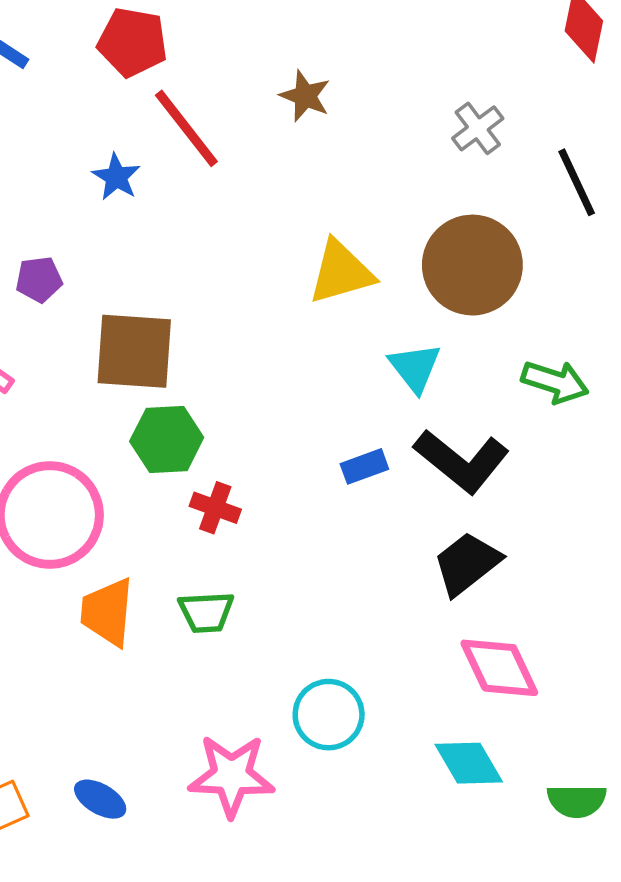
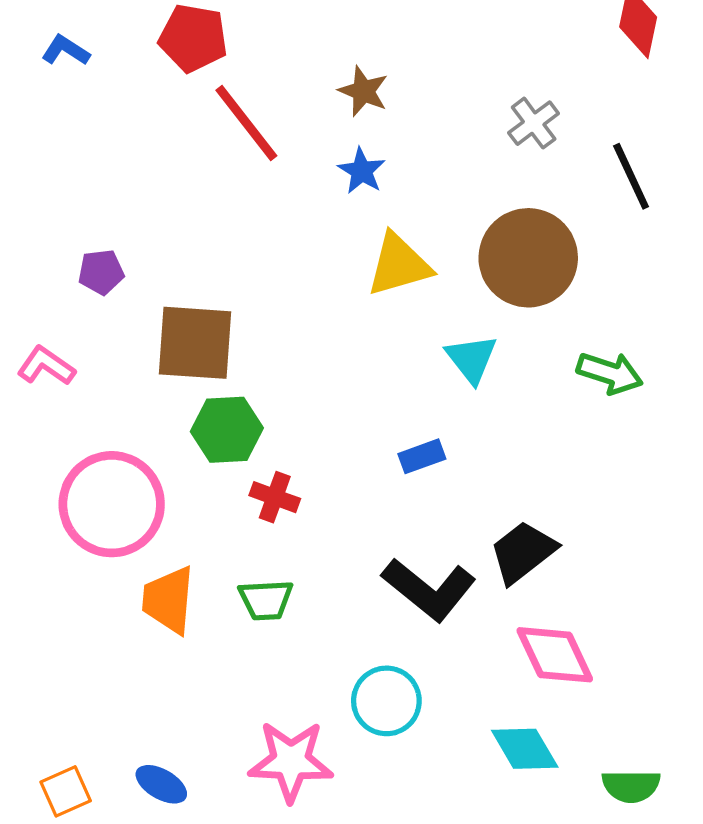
blue star: (116, 177) -> (362, 171), moved
black L-shape: (462, 461) -> (429, 589), moved

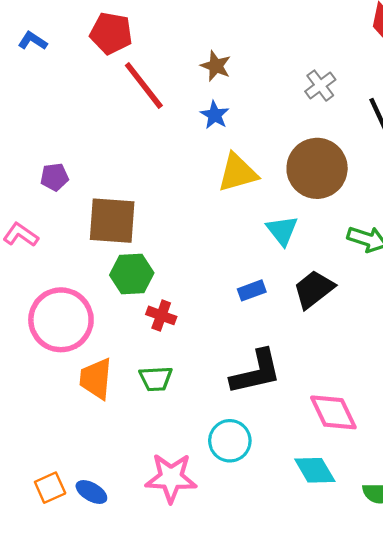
black trapezoid: (523, 552) -> (314, 289), moved
black L-shape: (429, 589) -> (256, 372), turned -52
orange square: (66, 791) -> (50, 488), moved

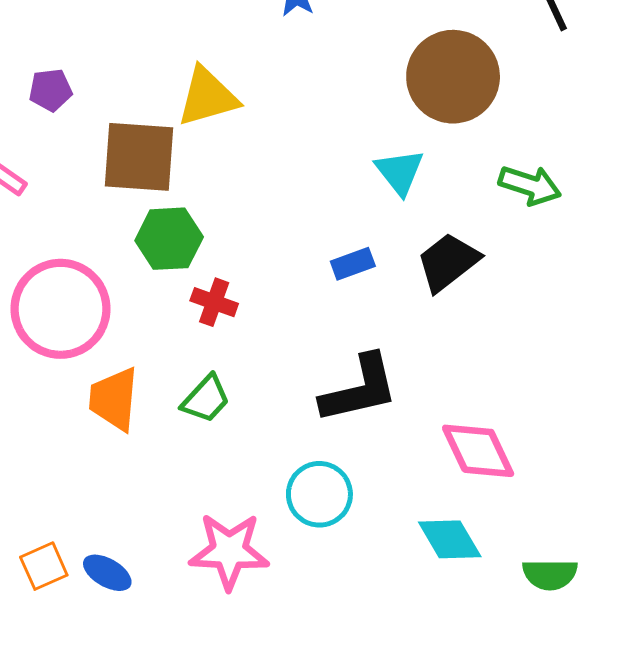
yellow triangle: (237, 173) -> (207, 97), moved
green trapezoid: (156, 379) -> (206, 399), turned -44

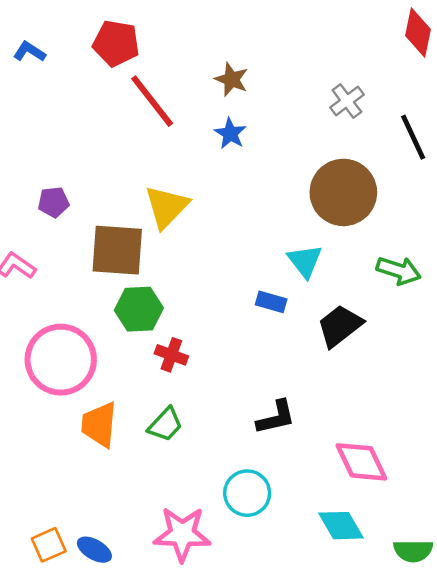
yellow triangle: (207, 97) -> (167, 207), turned -30
blue rectangle: (353, 264) -> (271, 302), moved, turned 36
black L-shape: (359, 389) -> (276, 417), size x0.7

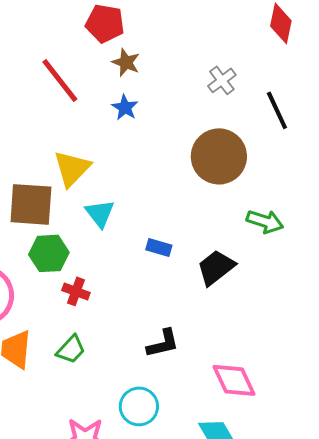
red pentagon: (116, 43) -> (105, 23), moved
cyan triangle: (305, 261) -> (100, 213), moved

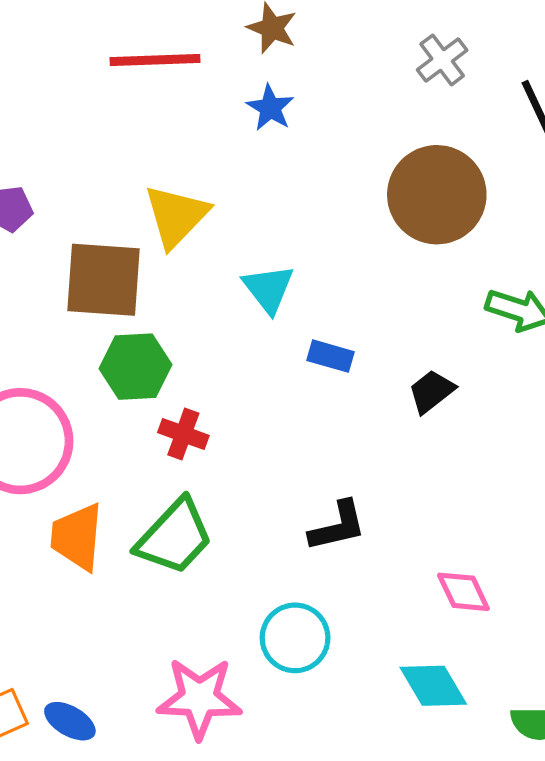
red line: (60, 80) -> (155, 60), turned -54
cyan triangle: (100, 213) -> (268, 289), moved
black trapezoid: (216, 267) -> (432, 391), size x0.7
green trapezoid: (71, 349) -> (174, 537), size x1.5
pink diamond: (234, 380) -> (463, 592), size x0.7

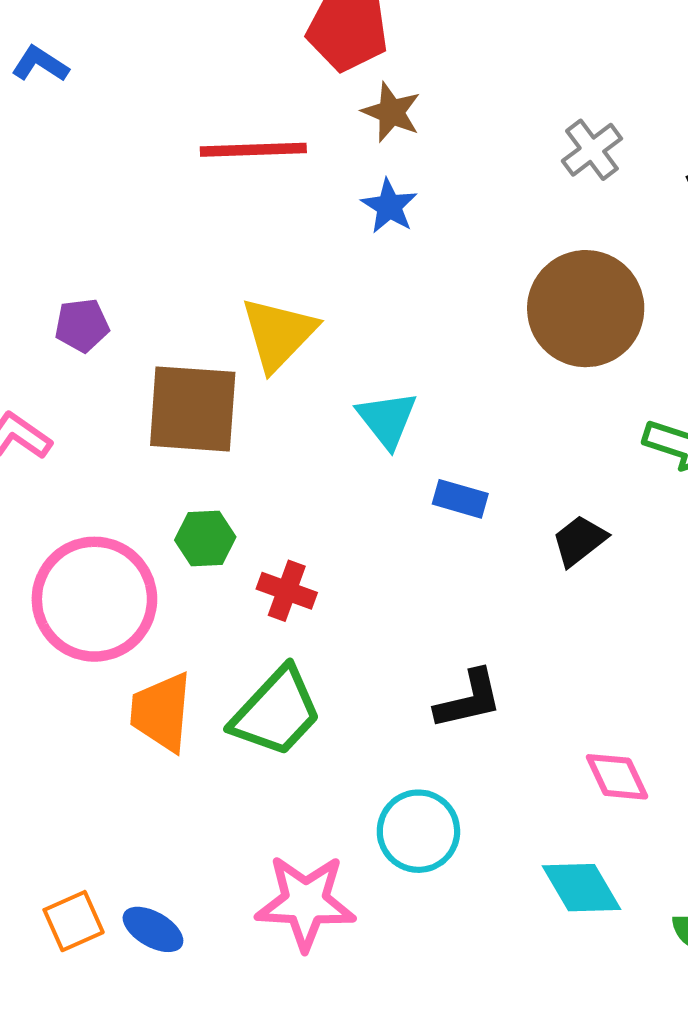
green hexagon: (135, 367) -> (205, 539), moved, size x0.7

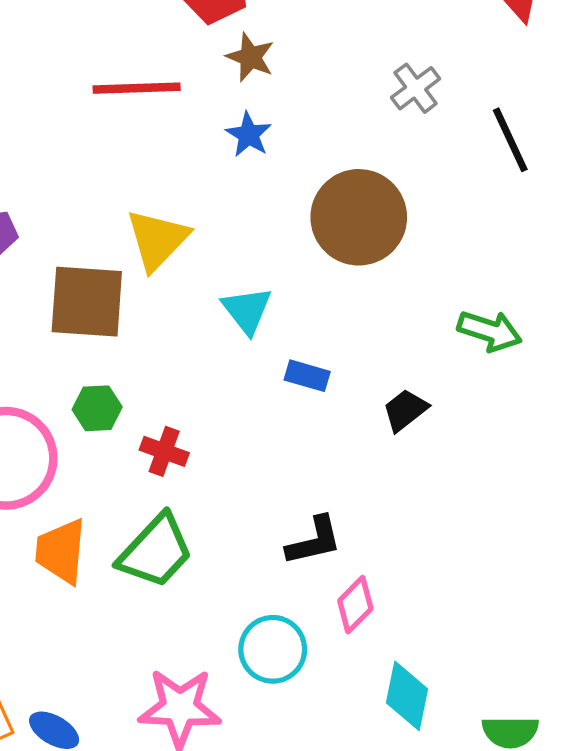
brown circle: (586, 309) -> (359, 217), moved
pink diamond: (617, 777) -> (355, 605), moved, turned 70
cyan diamond: (581, 888) -> (407, 696), turned 42

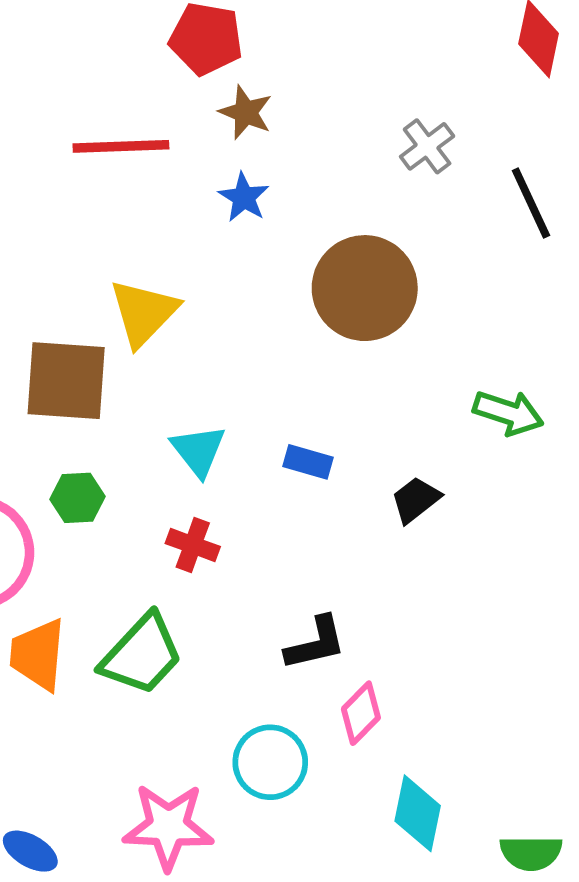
cyan triangle: (247, 310) -> (198, 451), moved
red cross: (164, 451) -> (193, 545), moved

